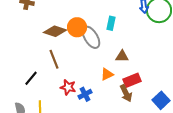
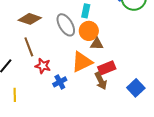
orange circle: (77, 27) -> (89, 31), moved
orange triangle: (107, 74) -> (82, 62), size x1.6
red star: (68, 87) -> (43, 66), moved

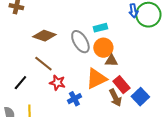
cyan rectangle: (86, 11) -> (100, 28), turned 64
brown line: (29, 47) -> (43, 64), turned -30
red rectangle: (107, 68) -> (121, 85), turned 72
blue square: (136, 88) -> (140, 97), moved

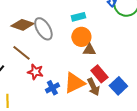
gray ellipse: (80, 42) -> (43, 29), moved
orange triangle: (96, 79) -> (74, 83), moved

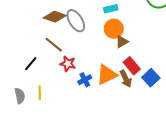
brown triangle: (89, 50) -> (122, 42), turned -32

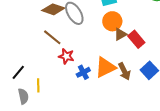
black line: (31, 64) -> (18, 72), moved
red rectangle: (132, 66) -> (136, 39), moved
gray semicircle: (20, 96) -> (23, 96), moved

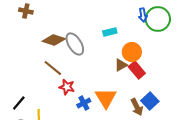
orange circle: (112, 21) -> (132, 52), moved
orange triangle: (105, 67) -> (106, 98), turned -35
brown arrow: (124, 71) -> (137, 107), moved

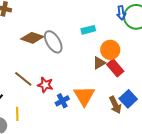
brown line: (53, 68) -> (23, 79), moved

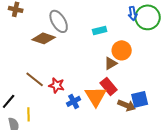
gray ellipse: (53, 42) -> (59, 21), moved
red rectangle: (115, 68) -> (109, 86), moved
blue square: (128, 99) -> (140, 99), turned 30
brown arrow: (115, 105) -> (127, 105), turned -42

